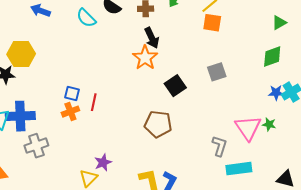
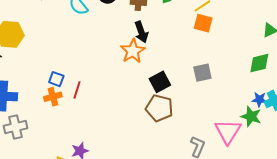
brown pentagon: (158, 124) -> (159, 108), moved
green star: (269, 124) -> (251, 116), moved, size x1.5

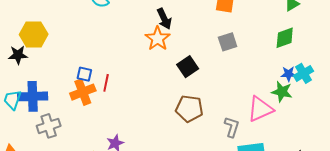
gray square: (202, 73) -> (228, 42), moved
orange cross: (53, 97) -> (83, 92), size x1.4
brown pentagon: (159, 108) -> (189, 109), moved
pink triangle: (228, 131) -> (260, 109), turned 40

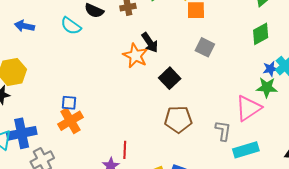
black arrow: (164, 19) -> (150, 43), moved
gray square: (228, 42) -> (205, 47), turned -36
red line: (106, 83) -> (125, 150), moved

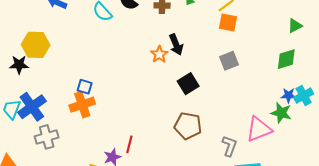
gray square: (205, 47) -> (229, 61), turned 30
orange star: (135, 56) -> (159, 54), size x0.7
blue cross: (22, 133) -> (32, 107), turned -36

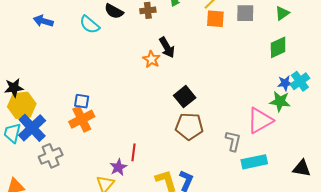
yellow hexagon: (36, 45) -> (22, 105), moved
gray square: (229, 61) -> (245, 13), moved, turned 30
black square: (188, 84) -> (185, 97), moved

